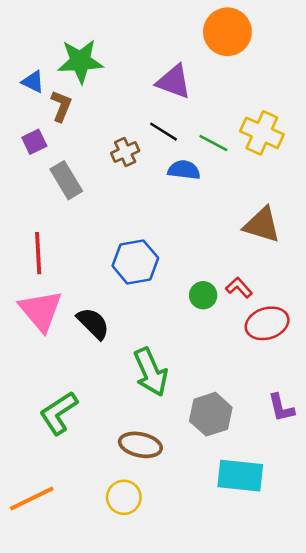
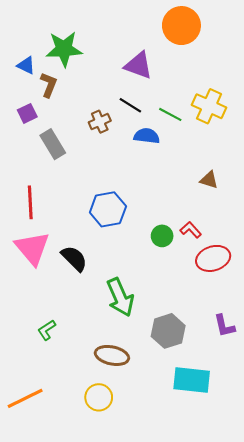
brown triangle: (262, 225) -> (209, 180), size x0.6
green L-shape: (59, 413) -> (47, 330), size x0.6

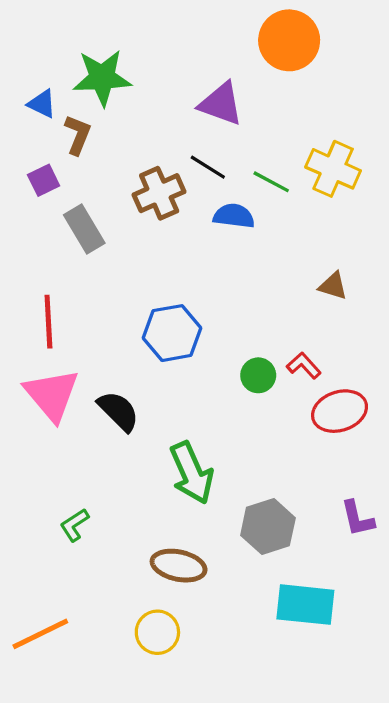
brown cross: (100, 122) -> (159, 193), size x1.4

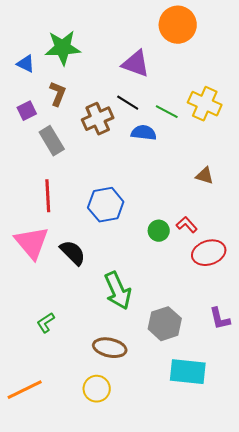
brown L-shape: (78, 135) -> (58, 94), moved
red line: (48, 322) -> (48, 196), moved

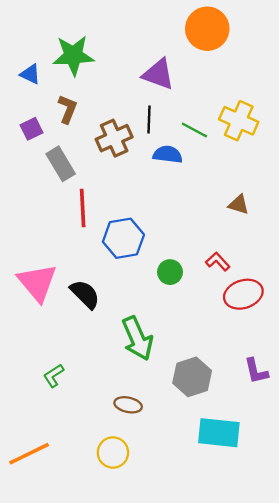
black line: (128, 103) -> (149, 120), turned 60
red line: (48, 196) -> (83, 208), moved
green circle: (159, 231) -> (170, 272), moved
brown ellipse: (110, 348) -> (128, 405), size x0.7

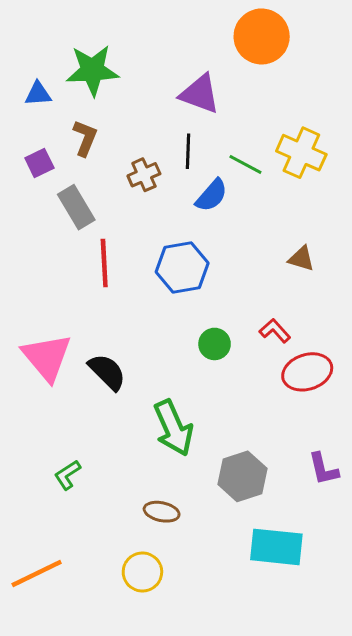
blue triangle: (30, 74) -> (38, 94), turned -30
brown cross: (114, 138) -> (144, 175), size x0.7
blue semicircle: (168, 154) -> (212, 195), turned 124
blue hexagon: (123, 238) -> (182, 267), moved

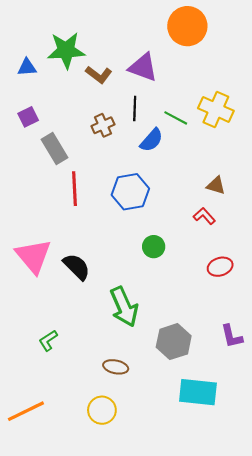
brown L-shape: (85, 138) -> (99, 75), moved, turned 105
red L-shape: (275, 331) -> (204, 216), moved
red ellipse: (307, 372) -> (220, 267), size x0.7

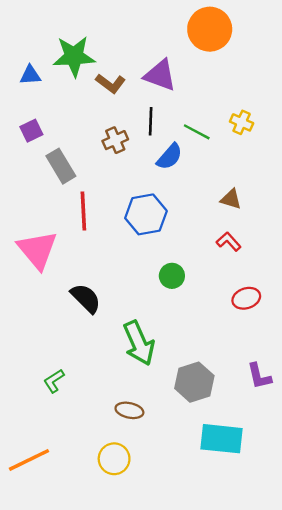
yellow cross: (216, 109) -> (242, 122), size x0.6
brown triangle: (216, 185) -> (231, 199), moved
pink triangle: (33, 256) -> (37, 250), moved

